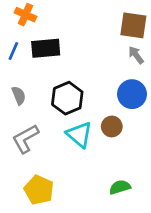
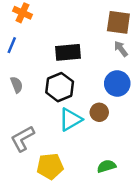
black rectangle: (46, 48) -> (68, 52), moved
cyan triangle: (79, 135) -> (70, 119), turned 50
gray L-shape: (25, 139) -> (23, 139), moved
yellow pentagon: (39, 190) -> (50, 166), moved, turned -30

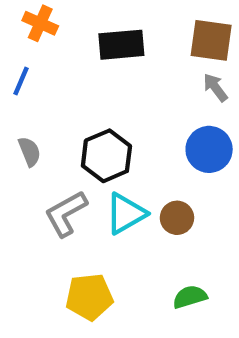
black rectangle: (68, 52) -> (121, 45), moved
brown circle: (99, 112) -> (177, 218), moved
gray L-shape: (23, 139) -> (66, 214), moved

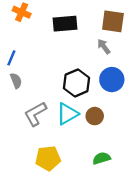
blue line: (21, 81) -> (11, 58), moved
gray arrow: (215, 87) -> (104, 46), moved
black hexagon: (106, 156) -> (76, 83), moved

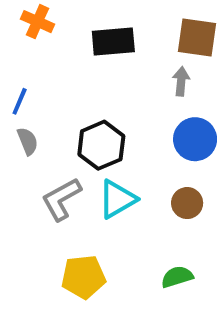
gray arrow: (104, 46) -> (181, 81), turned 42
black hexagon: (76, 83) -> (101, 145), moved
brown circle: (95, 116) -> (187, 203), moved

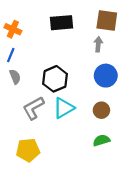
orange cross: (38, 22) -> (13, 29), moved
yellow pentagon: (83, 277) -> (28, 150), moved
green semicircle: (177, 277) -> (101, 140), moved

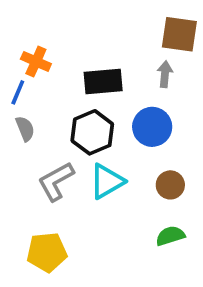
black rectangle: (61, 23) -> (103, 81), moved
orange cross: (13, 29) -> (36, 61), moved
blue circle: (106, 76) -> (152, 127), moved

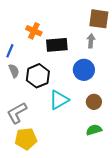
orange cross: (36, 61) -> (34, 31), moved
black hexagon: (92, 132) -> (38, 76), moved
gray L-shape: (56, 181) -> (17, 113), moved

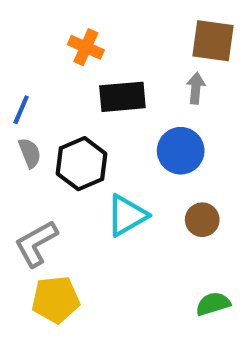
orange cross: (34, 31) -> (86, 47), moved
green semicircle: (94, 130) -> (213, 304), moved

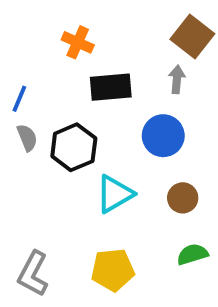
brown square: (213, 41) -> (192, 37), turned 30
gray L-shape: (36, 243) -> (33, 274), moved, turned -33
yellow pentagon: (56, 299) -> (113, 270), moved
green semicircle: (213, 304) -> (192, 254), moved

